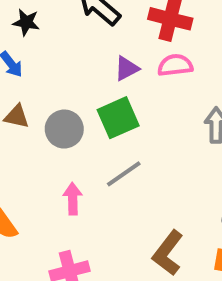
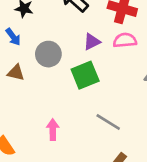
gray circle: (64, 129) -> (48, 54), moved
gray line: (124, 174) -> (108, 122), moved, turned 65

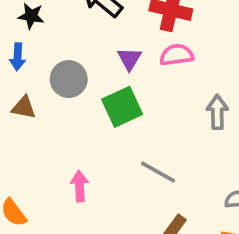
blue arrow: (13, 37) -> (18, 57), turned 42
purple triangle: (92, 42) -> (130, 59), turned -30

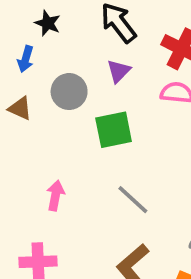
purple triangle: (130, 59) -> (119, 71), moved

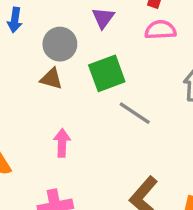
brown triangle: (20, 108) -> (51, 79), moved
gray line: (133, 200) -> (135, 113), moved

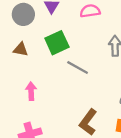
gray circle: (60, 44) -> (23, 14), moved

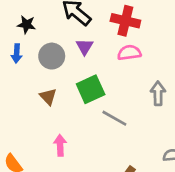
brown triangle: (21, 49) -> (48, 97), turned 35

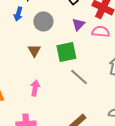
purple triangle: (85, 47) -> (78, 24), moved

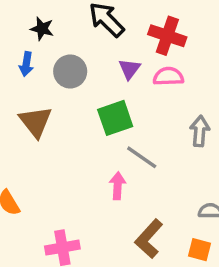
brown triangle: (34, 51) -> (36, 122), moved, size x1.5
pink arrow: (35, 88) -> (118, 186), moved

